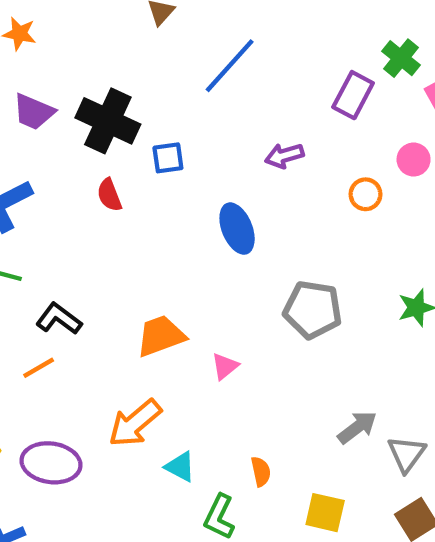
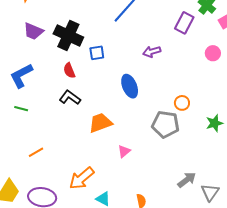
orange circle: (366, 194) -> (182, 103), moved
black L-shape: (59, 319) -> (70, 97), moved
orange trapezoid: (161, 336) -> (100, 123), moved

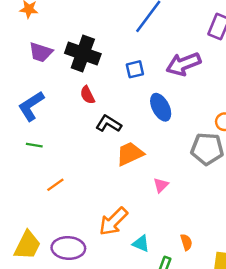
purple arrow: (152, 52) -> (183, 64), size x1.6
blue square: (97, 53) -> (135, 69), moved
black L-shape: (70, 97) -> (109, 124), moved
orange line: (36, 152) -> (55, 185), moved

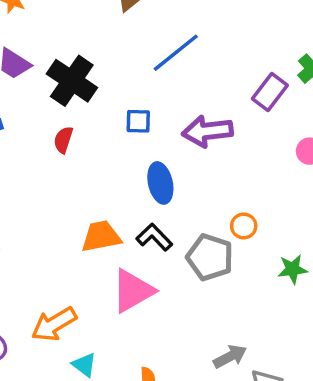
red semicircle: (87, 95) -> (63, 140), turned 30
black L-shape: (109, 124) -> (154, 237), moved
pink triangle: (161, 185) -> (133, 291), size x2.0

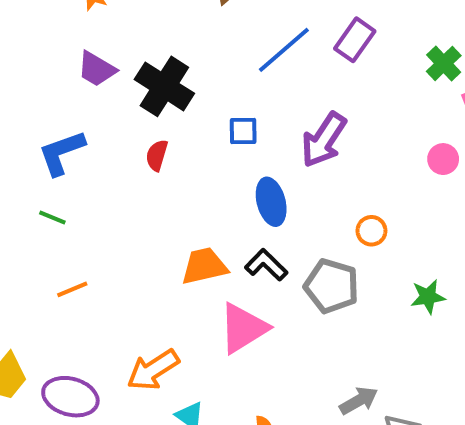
purple rectangle: (270, 92) -> (355, 40), moved
purple arrow: (207, 131) -> (324, 140), turned -48
orange circle: (244, 226) -> (371, 231), moved

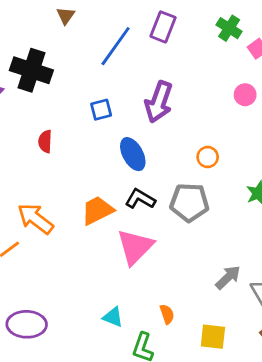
black cross: (164, 86) -> (31, 70), moved
orange arrow: (153, 370) -> (35, 219), moved, turned 84

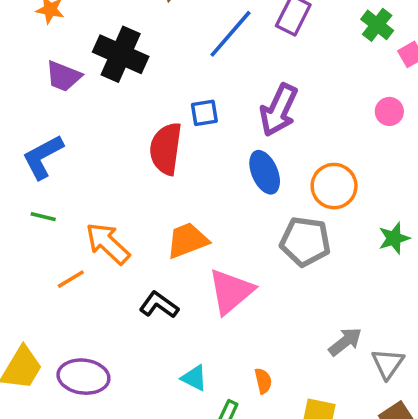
red semicircle: (45, 141) -> (166, 149), moved, size x1.8
blue ellipse: (133, 154) -> (265, 172), moved
orange circle: (208, 157) -> (334, 186), size x1.6
black L-shape: (140, 199) -> (159, 305), moved

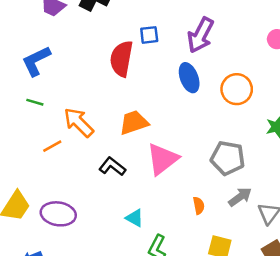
gray pentagon: (305, 242) -> (228, 158), moved
orange semicircle: (263, 381) -> (199, 206), moved

